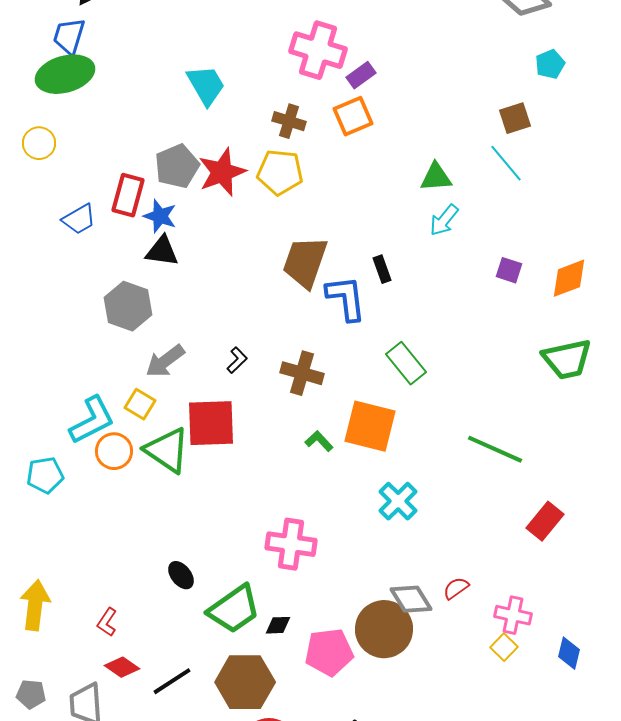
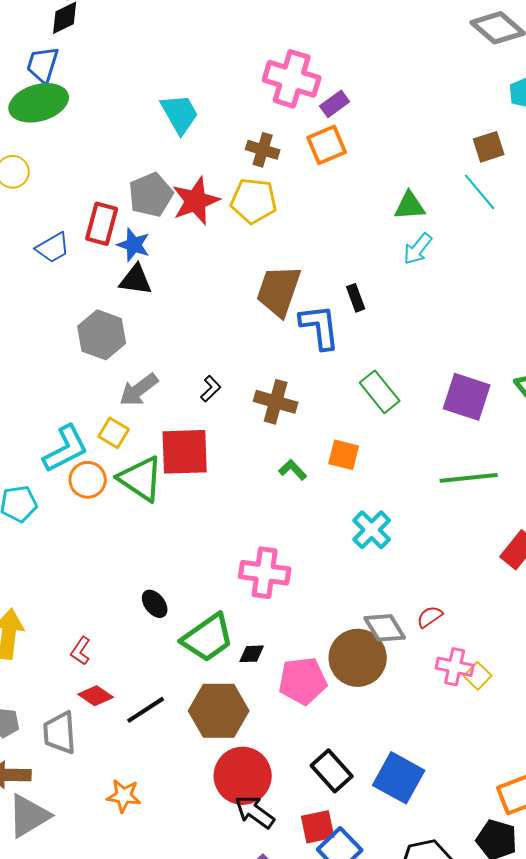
purple square: (509, 270) -> (467, 397), moved, size x1.8
orange square: (370, 426) -> (344, 455), size x0.6
green line: (495, 449) -> (469, 478), turned -30
pink cross: (513, 615) -> (455, 667), moved

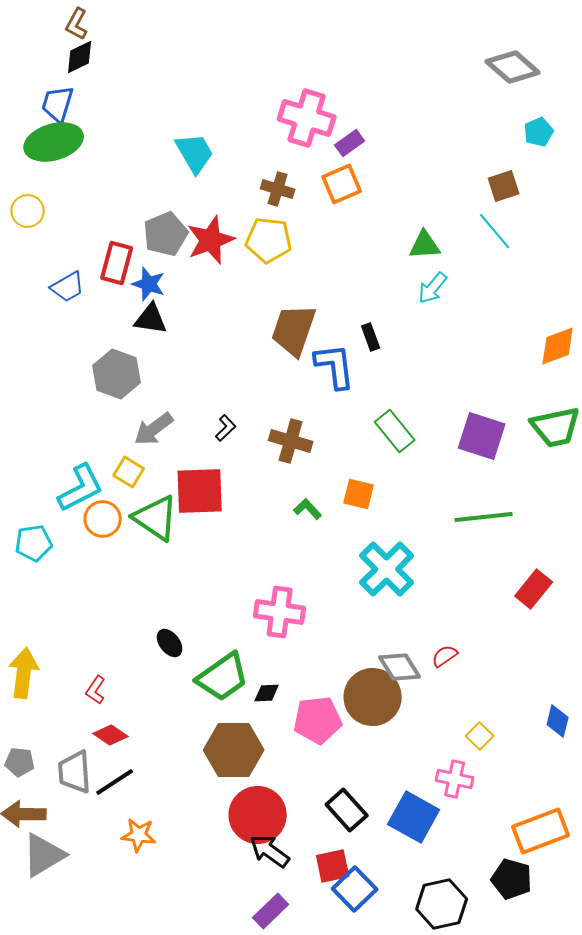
cyan cross: (372, 530) -> (387, 569), size x1.4
pink cross: (455, 667) -> (455, 779), moved
yellow square: (478, 676) -> (480, 736), moved
black line: (146, 710) -> (115, 782), moved

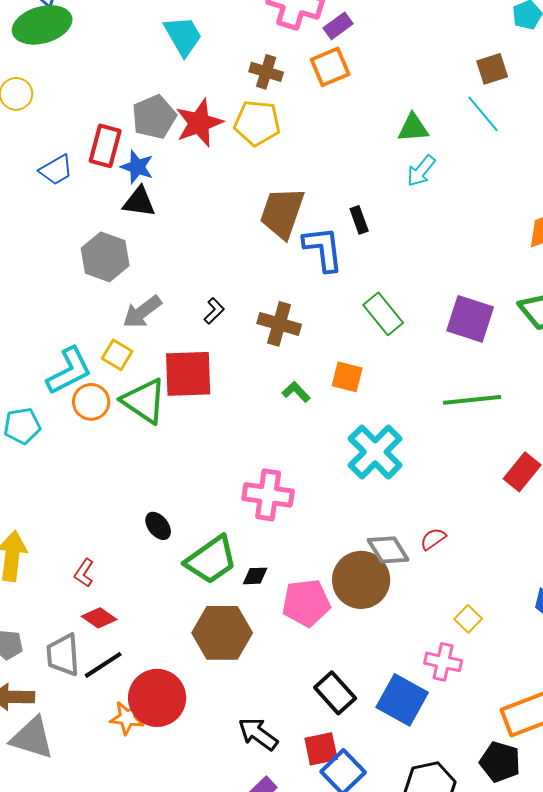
red circle: (258, 815) -> (157, 698), moved
gray triangle: (44, 855) -> (32, 738), turned 48

